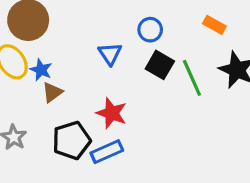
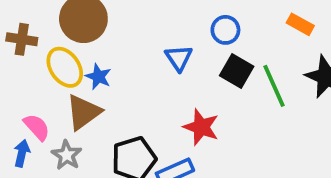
brown triangle: (52, 92) -> (83, 112), moved, size x1.5
red star: (112, 113) -> (201, 127), moved

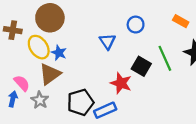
black square: (237, 71) -> (141, 66), moved

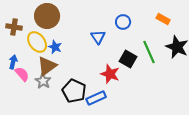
blue arrow: (13, 99) -> (13, 62), moved
gray star: (40, 100) -> (43, 81), moved
black pentagon: (80, 102) -> (74, 91), turned -30

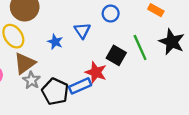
blue star: (55, 47) -> (55, 42), moved
gray star: (43, 81) -> (31, 80), moved
blue rectangle: (96, 98) -> (80, 86), moved

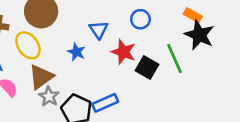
blue triangle: (82, 30) -> (99, 30), moved
black star: (172, 42) -> (199, 35), moved
red star: (96, 72) -> (123, 52), moved

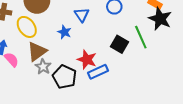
red star: (123, 52) -> (87, 60), moved
blue rectangle: (105, 103) -> (98, 72), moved

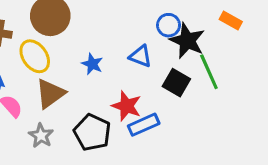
blue triangle: (82, 15) -> (141, 56), moved, turned -35
black star: (160, 19) -> (187, 41), moved
gray star: (43, 67) -> (41, 136), moved

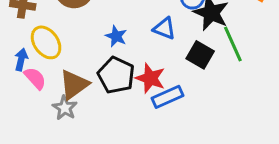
yellow ellipse: (35, 56) -> (46, 42), moved
brown triangle: (50, 94) -> (74, 84), moved
black pentagon: (92, 132) -> (116, 75), moved

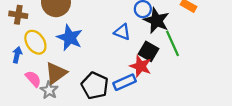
blue star: (116, 36) -> (70, 38), moved, size x1.6
black pentagon: (116, 75) -> (95, 86), moved
pink semicircle: (35, 78) -> (33, 79), moved
red star: (150, 78) -> (141, 66), moved

